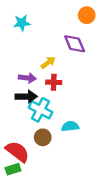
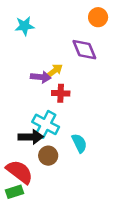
purple arrow: (27, 78) -> (41, 77), moved
black arrow: (26, 97) -> (31, 137), moved
cyan semicircle: (70, 126) -> (79, 143), turned 70

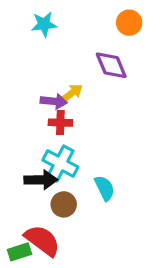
cyan star: (24, 26) -> (44, 24), moved
red cross: (61, 93) -> (60, 123), moved
red semicircle: (20, 172) -> (42, 240), moved

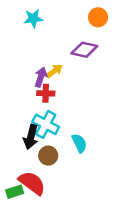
purple diamond: (111, 65) -> (84, 50), turned -55
purple arrow: (54, 101) -> (41, 77), turned -78
black arrow: (41, 180) -> (31, 137), turned 105

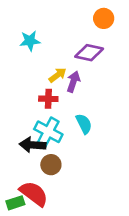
cyan star: (33, 19) -> (30, 41), moved
purple arrow: (41, 77) -> (73, 82), moved
black arrow: (31, 137) -> (33, 145), turned 80
cyan semicircle: (79, 143) -> (84, 124), moved

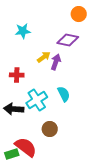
red cross: (48, 99) -> (17, 75), moved
cyan cross: (48, 132) -> (37, 100), turned 30
black arrow: (33, 145) -> (14, 109), moved
brown circle: (51, 165) -> (50, 129), moved

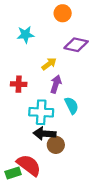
orange circle: (79, 14) -> (63, 13), moved
purple arrow: (56, 62) -> (56, 84), moved
cyan cross: (37, 100) -> (41, 112), turned 35
black arrow: (14, 109) -> (45, 134), moved

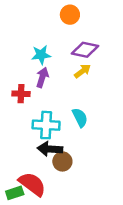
cyan star: (25, 35) -> (41, 55), moved
yellow arrow: (49, 64) -> (82, 71), moved
purple arrow: (56, 84) -> (42, 77), moved

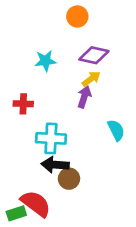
purple arrow: (42, 77) -> (84, 97), moved
cyan semicircle: (80, 118) -> (116, 130), moved

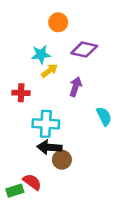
orange circle: (77, 16) -> (58, 22), moved
yellow arrow: (91, 79) -> (50, 71), moved
red semicircle: (36, 204) -> (32, 182), size x0.7

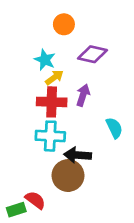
cyan star: (41, 54) -> (45, 60), turned 30
red cross: (21, 93) -> (52, 102), moved, size x1.5
black arrow: (50, 147) -> (78, 155), moved
brown circle: (62, 160) -> (68, 176), size x1.5

